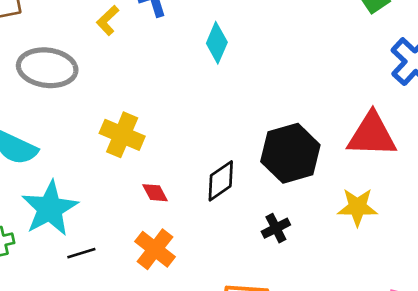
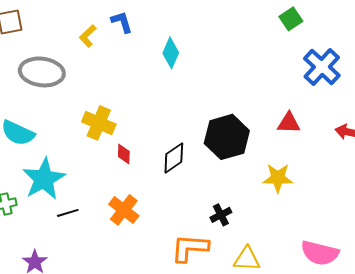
red triangle: (372, 135) -> (289, 123), size x0.6
red diamond: (155, 193) -> (124, 154), moved, turned 30
black cross: (276, 228) -> (221, 215), moved

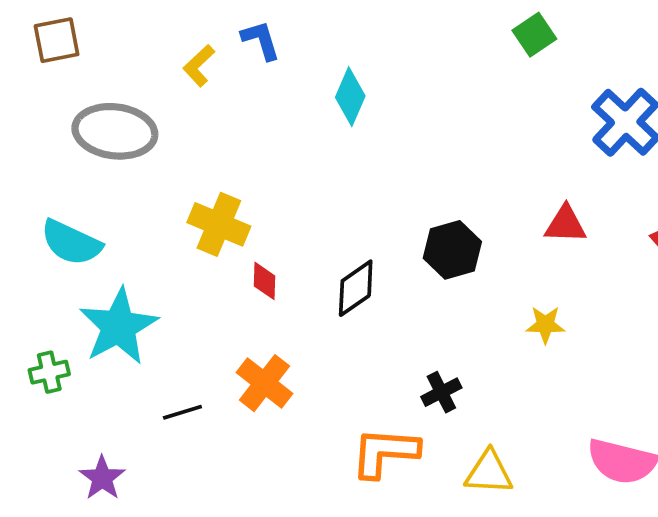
green square: (291, 19) -> (534, 35), moved
black hexagon: (227, 137) -> (452, 250), size x0.7
yellow star: (278, 178) -> (545, 325), size x0.7
black line: (68, 213) -> (182, 412), moved

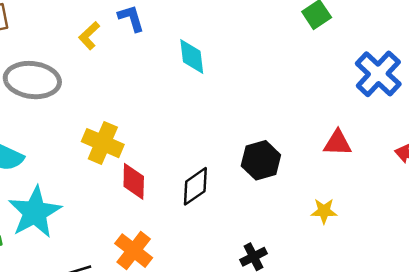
cyan diamond: (350, 97) -> (192, 57), turned -30
red diamond: (264, 281) -> (134, 181), size x1.4

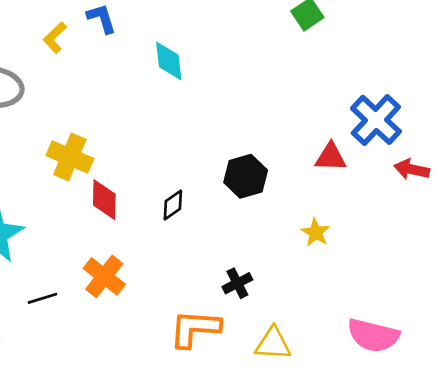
blue cross: (378, 74) -> (376, 120), moved
black diamond: (195, 186) -> (173, 205), size x0.7
yellow star: (324, 211) -> (316, 232), turned 30

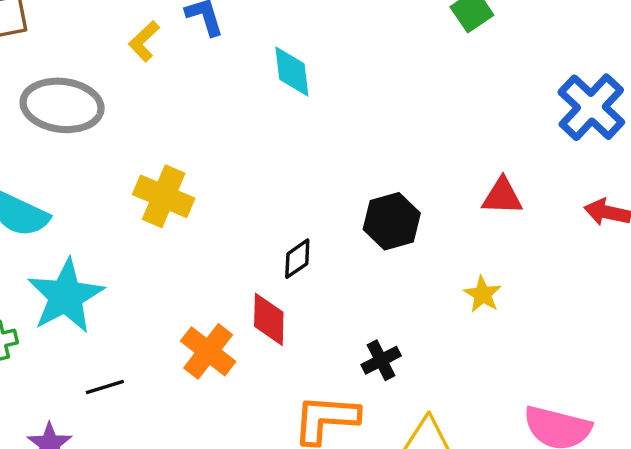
blue cross: (376, 120) -> (591, 107), moved
red diamond: (104, 200) -> (269, 319), moved
black line: (43, 298) -> (105, 387), moved

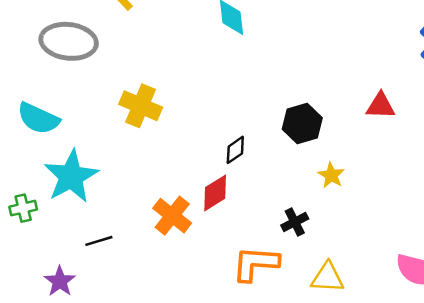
yellow star: (483, 294) -> (331, 175), moved
red diamond: (269, 319) -> (215, 193), turned 57

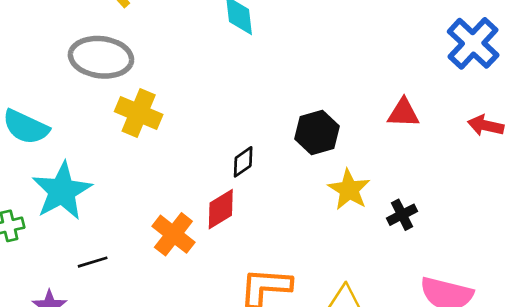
gray ellipse: (69, 41) -> (101, 57), moved
yellow star: (331, 175) -> (349, 190), size x1.4
black cross: (295, 222) -> (402, 215), moved

